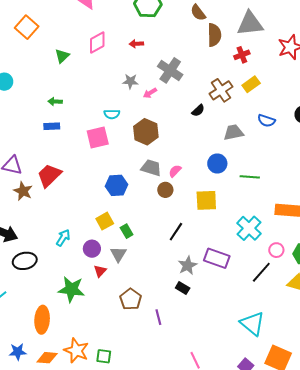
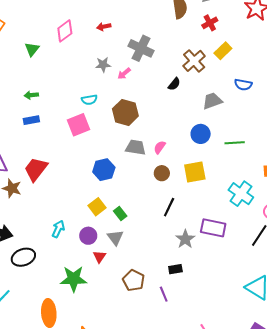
brown circle: (165, 190) -> (162, 173), moved
black rectangle: (183, 288) -> (175, 269), moved, turned -32

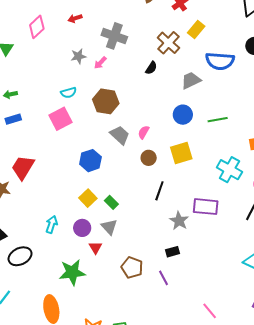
blue semicircle: (243, 85) -> (220, 61), size x1.6
gray trapezoid: (136, 147) -> (120, 135), turned 40

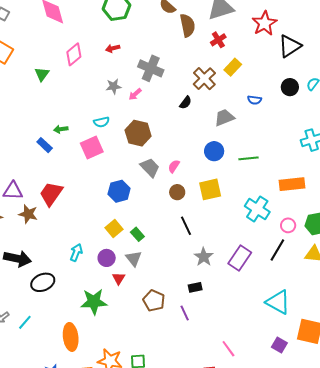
blue semicircle: (220, 61) -> (254, 100), size x0.5
green arrow: (10, 94) -> (61, 129), moved
blue rectangle: (13, 119) -> (45, 145), turned 56
black line: (159, 191) -> (186, 226), turned -48
purple rectangle: (206, 207) -> (240, 258), moved, turned -65

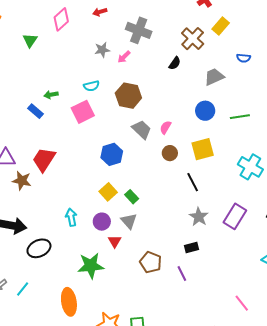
black line: (186, 226) -> (193, 182), moved
cyan arrow: (76, 253) -> (71, 217), turned -30
pink line: (228, 349) -> (242, 303), moved

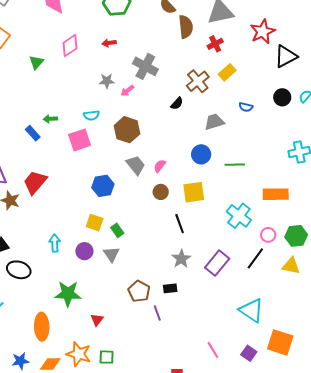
yellow square: (108, 192) -> (95, 223), turned -36
red triangle: (115, 241) -> (97, 320), moved
black ellipse: (39, 248) -> (19, 270), turned 35
brown pentagon: (151, 262) -> (139, 291), moved

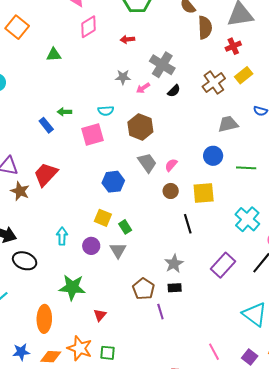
pink diamond: (70, 46) -> (88, 27), moved
green triangle: (36, 62) -> (54, 55), turned 42
black semicircle: (177, 103) -> (174, 91), moved
gray star: (181, 259) -> (174, 264), moved

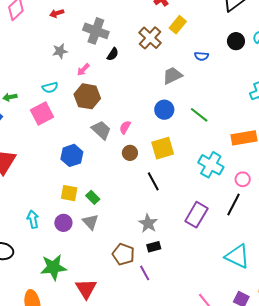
pink arrow: (143, 88) -> (83, 70), moved
green line: (246, 168) -> (199, 115), turned 48
red triangle: (100, 315) -> (86, 289), size x1.6

